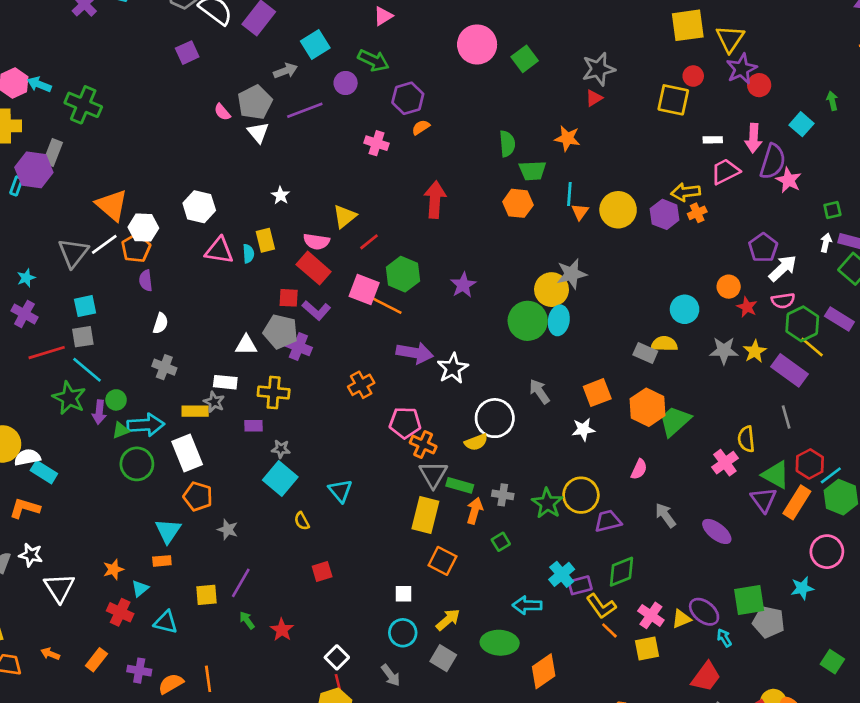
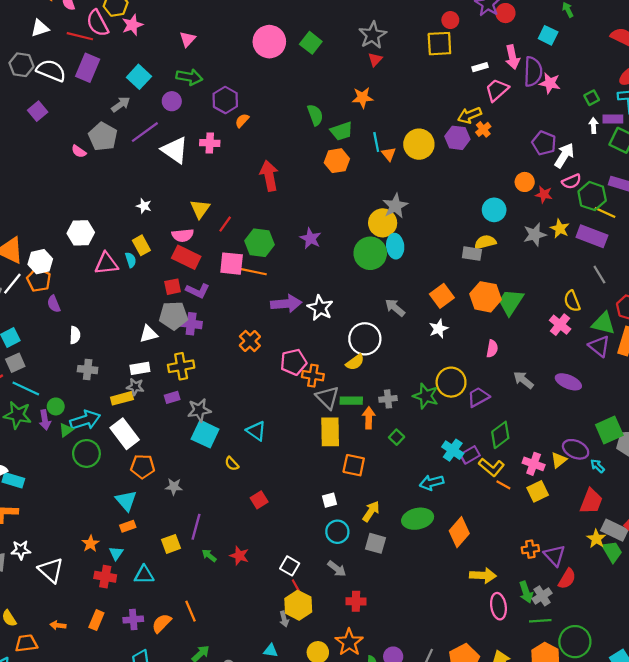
white triangle: (258, 133) -> (175, 150), moved, size x1.5
gray star: (281, 449) -> (199, 410), size x1.5

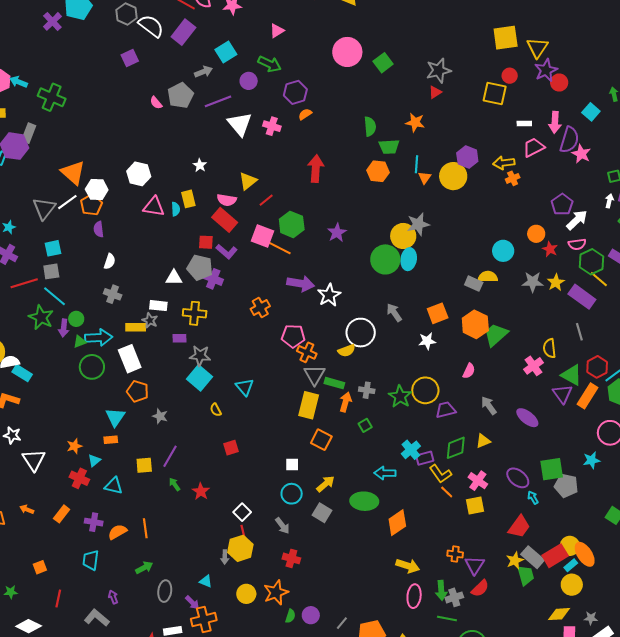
purple hexagon: (457, 138) -> (467, 157), moved
yellow triangle: (559, 460) -> (483, 441), moved

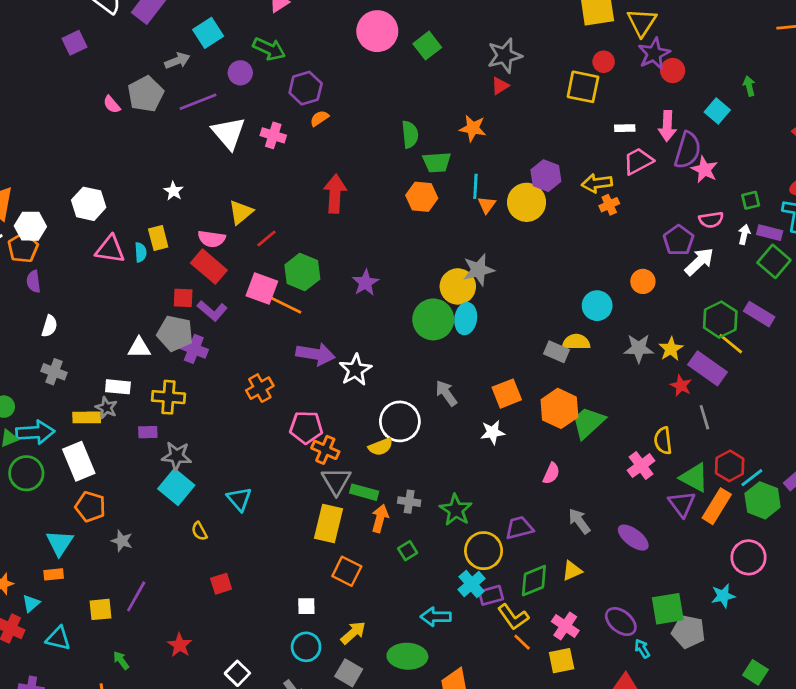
pink semicircle: (577, 244) -> (711, 220), moved
red star: (550, 249) -> (681, 386), moved
yellow circle: (425, 390) -> (484, 551), moved
green arrow: (175, 484) -> (121, 660), moved

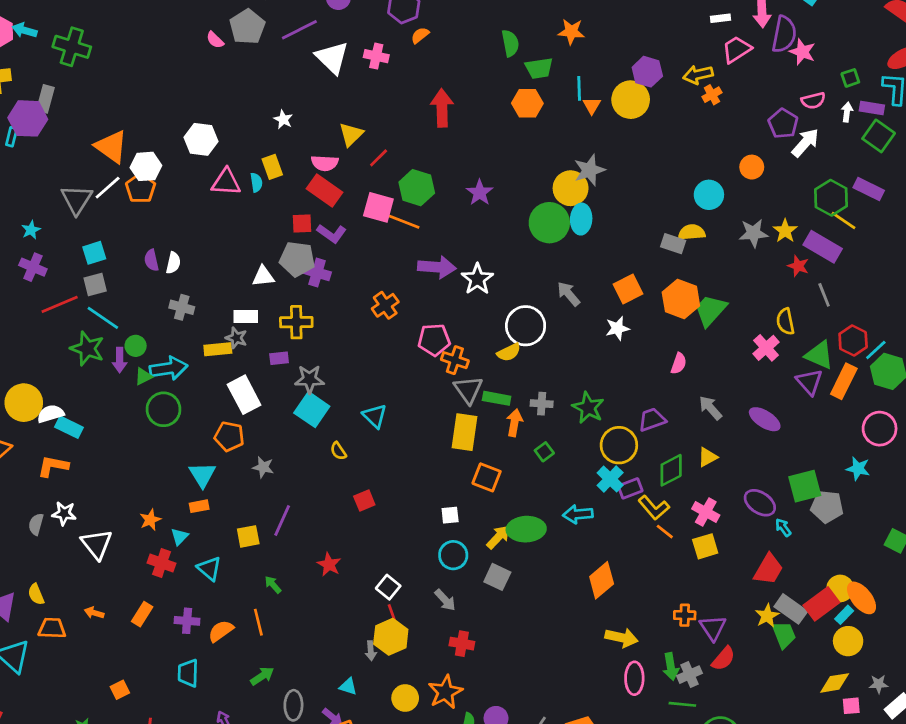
purple semicircle: (34, 282) -> (151, 260), moved
white rectangle: (79, 461) -> (244, 395), moved
cyan star: (723, 596) -> (858, 469), turned 30
cyan triangle: (58, 638) -> (209, 569), turned 32
green ellipse: (407, 656) -> (526, 529), moved

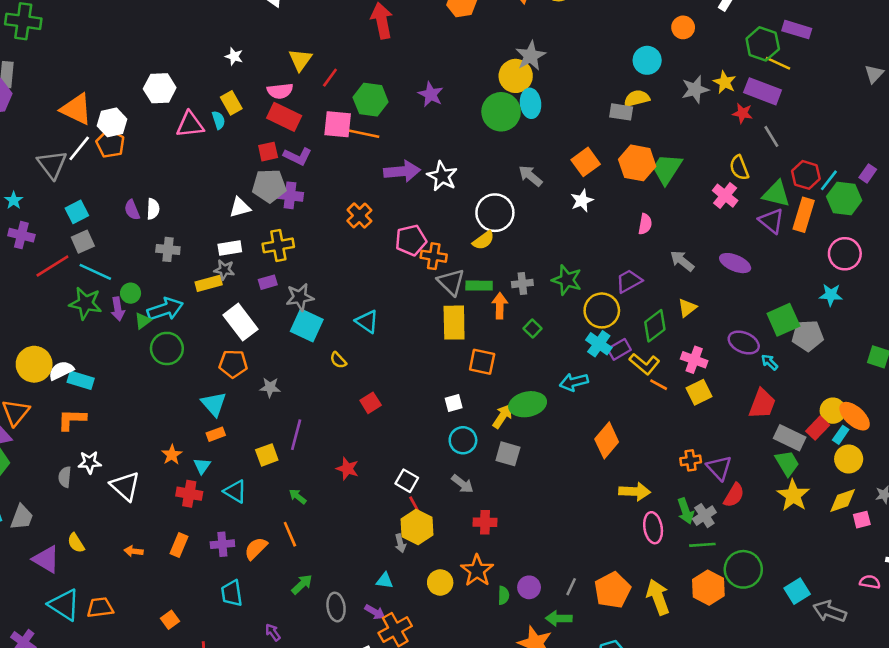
red rectangle: (821, 604) -> (818, 428), size x0.7
yellow star: (767, 616) -> (793, 495), moved, size x1.4
orange trapezoid: (52, 628) -> (100, 608), moved

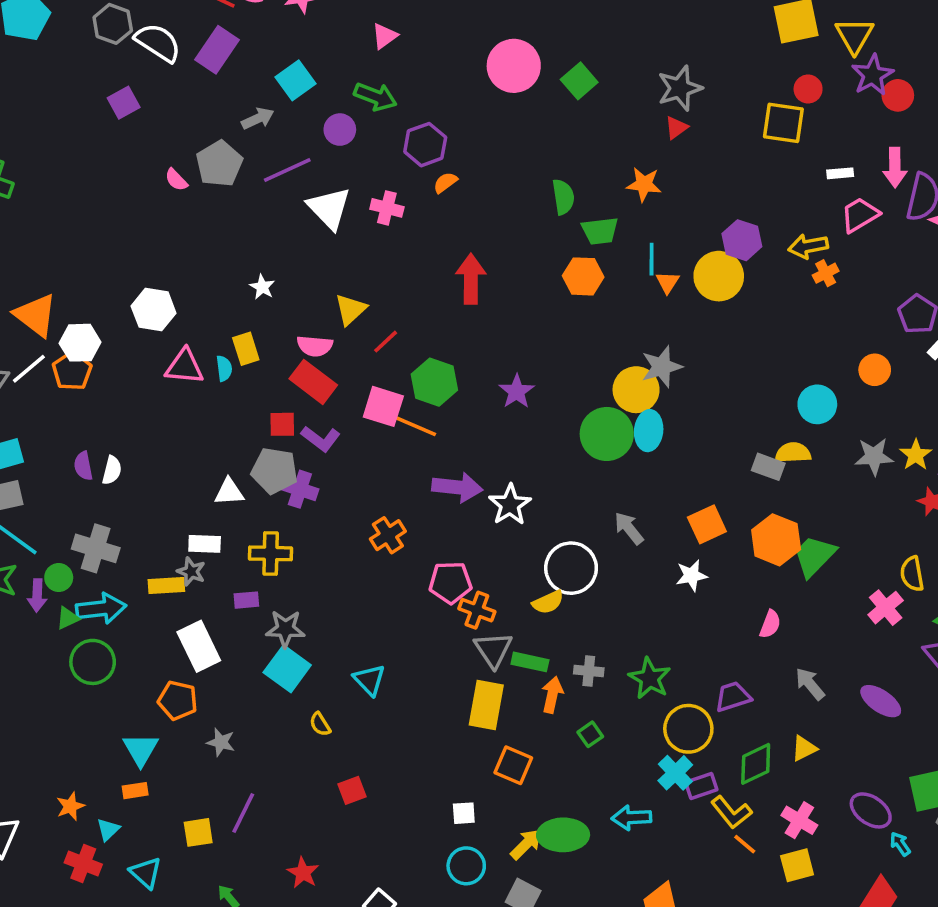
gray cross: (168, 249) -> (96, 548), moved, size x1.4

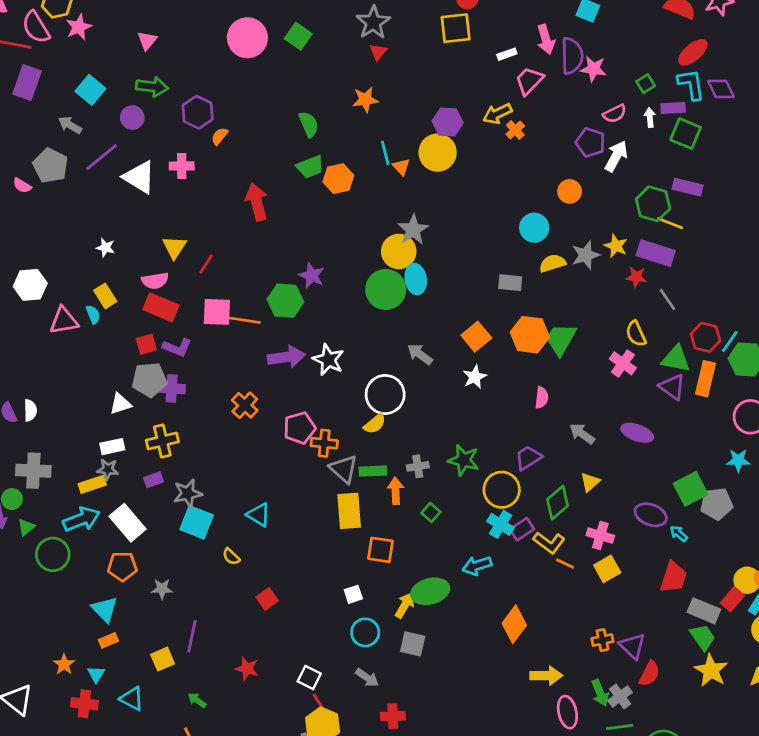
gray arrow: (258, 118) -> (70, 125), turned -110
green trapezoid: (600, 231) -> (310, 167), moved
green hexagon: (434, 382) -> (285, 301), moved
yellow semicircle: (793, 453) -> (552, 263), moved
cyan arrow: (101, 608) -> (81, 519), moved

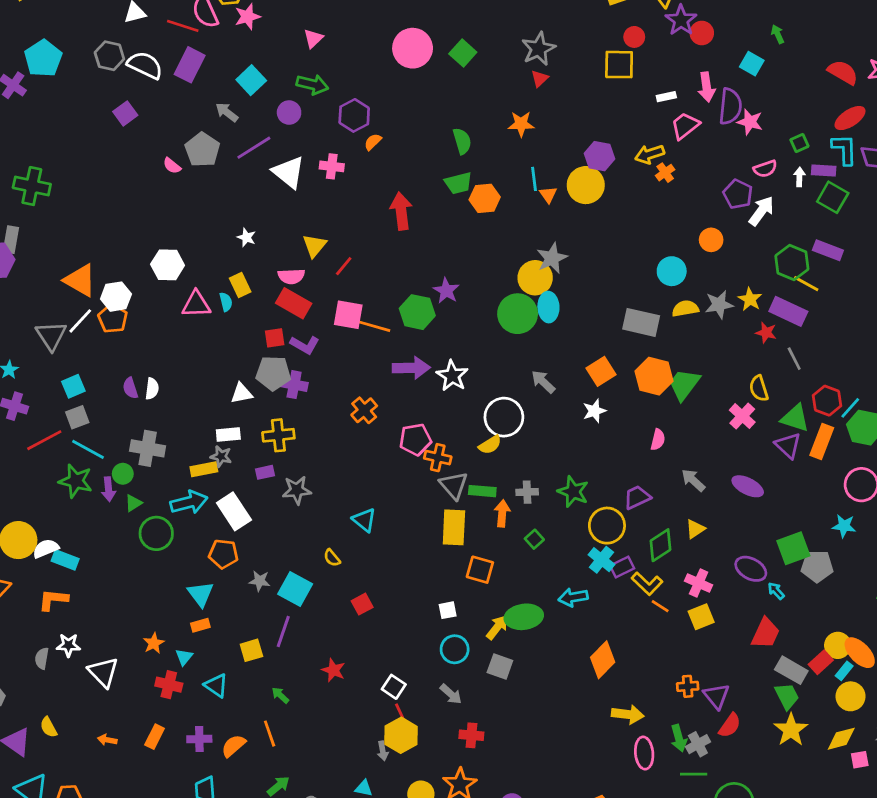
gray rectangle: (510, 283) -> (641, 322), size x1.5
cyan square: (197, 522) -> (295, 589), moved

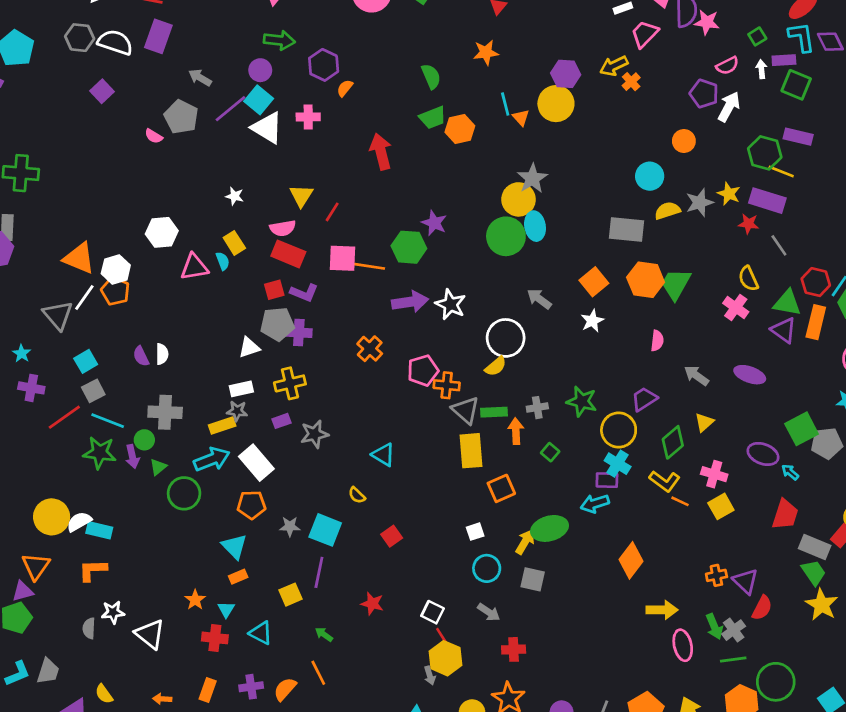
cyan square: (251, 80) -> (259, 100), moved
purple rectangle: (622, 567) -> (607, 480), moved, turned 35
orange square: (480, 570) -> (501, 488), turned -32

